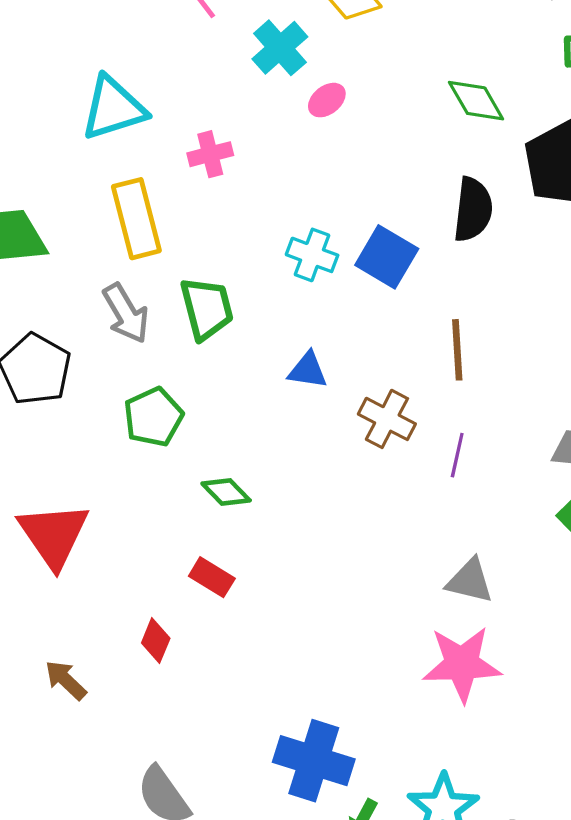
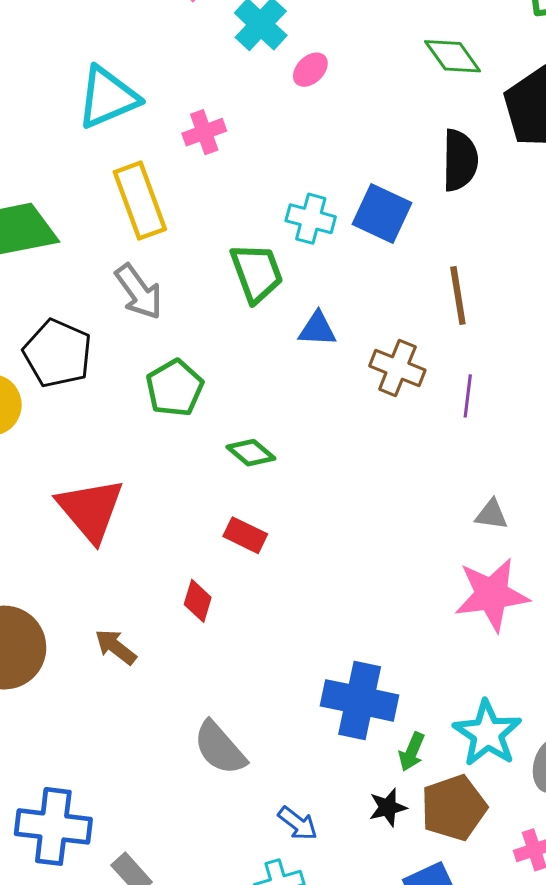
green trapezoid: (207, 308) -> (257, 273), moved
gray triangle: (470, 581) -> (491, 515), size x0.7

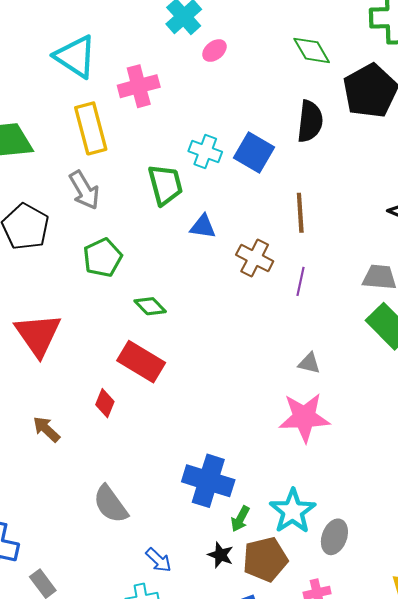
cyan triangle: (108, 97) -> (75, 57), turned 51
pink cross: (204, 132) -> (139, 86), size x1.4
red rectangle: (245, 535) -> (141, 362), size x1.6
black star: (388, 807) -> (221, 555), turned 30

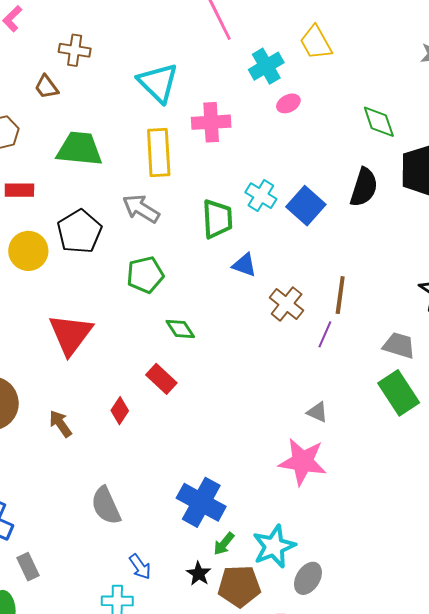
gray arrow: (84, 190) -> (141, 209), turned 141
brown line: (300, 213) -> (340, 295), moved
red rectangle: (141, 362) -> (161, 379), size x0.7

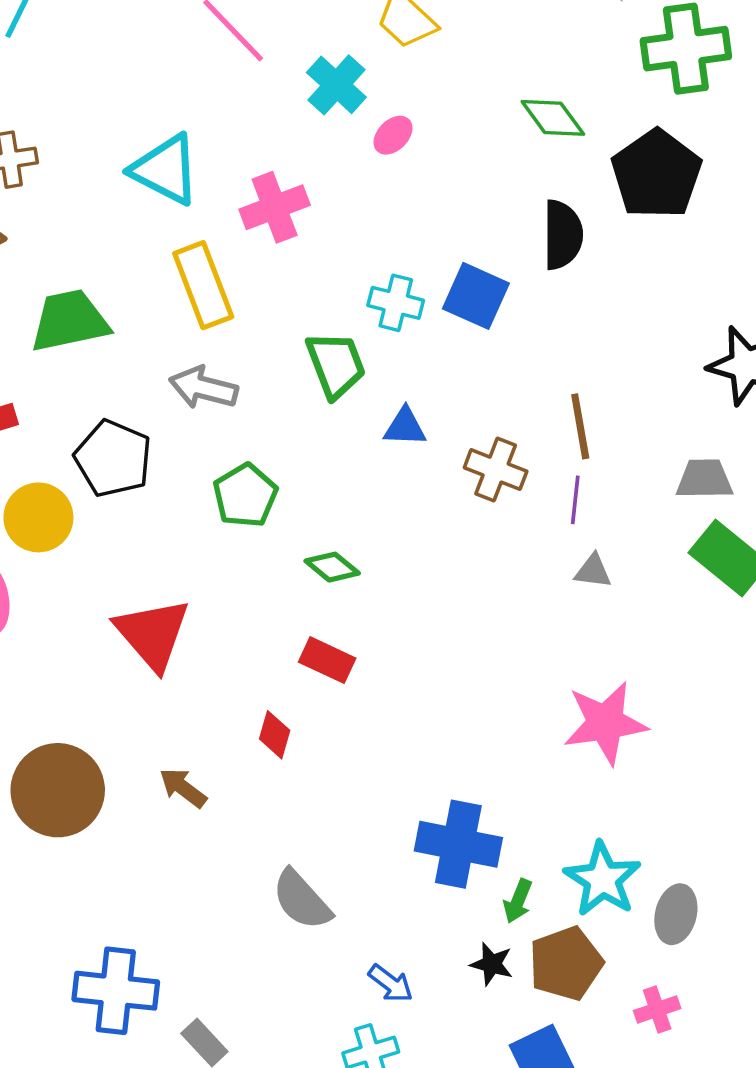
gray triangle: (317, 412) -> (593, 571), moved

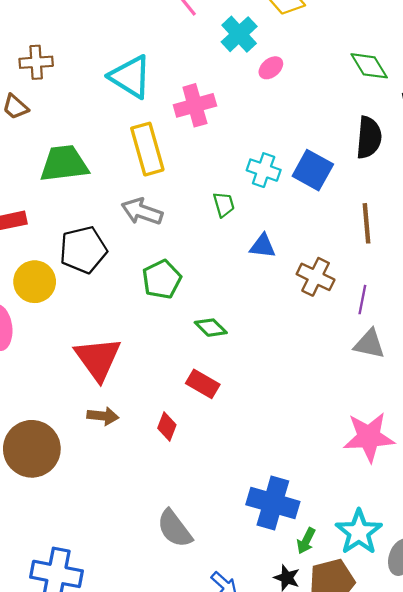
green trapezoid: (336, 365) -> (224, 205), size x0.6
brown line: (580, 426) -> (367, 223), moved
black pentagon: (113, 458) -> (83, 250), turned 30
gray triangle: (593, 571) -> (369, 344), size x1.4
brown arrow: (183, 788) -> (103, 416), moved, turned 144

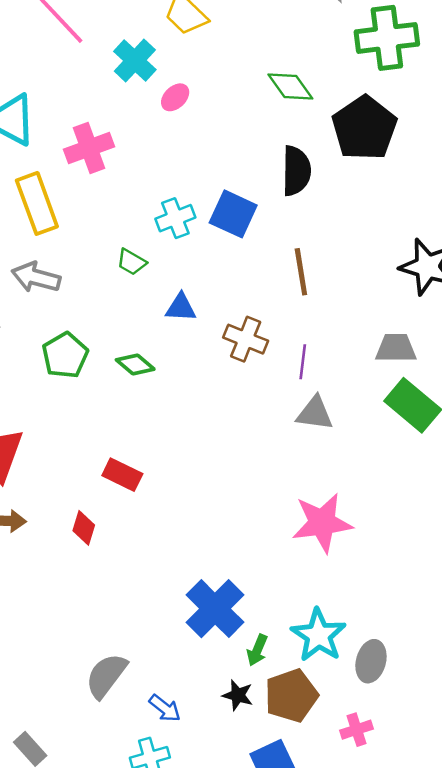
cyan cross: (264, 170) -> (175, 218), turned -36
green trapezoid: (224, 205) -> (132, 262), turned 140
green diamond: (211, 328) -> (135, 364), moved
blue cross: (273, 503) -> (215, 609), turned 33
gray semicircle: (175, 529) -> (106, 676), moved, turned 78

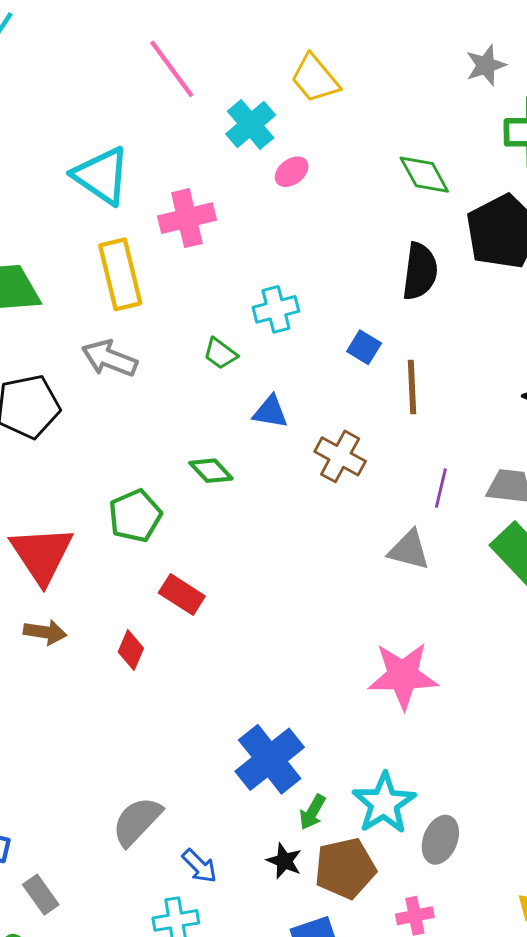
blue square: (233, 214) -> (364, 347), moved, size x0.6
green pentagon: (65, 355) -> (135, 516), moved
purple line: (303, 362) -> (441, 488), moved

